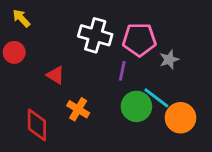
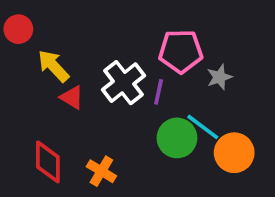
yellow arrow: (21, 18) -> (53, 66), moved, size x1.4
white cross: (95, 35) -> (123, 83), moved, turned 36
red circle: (14, 52) -> (18, 29), moved
orange cross: (78, 109) -> (101, 171), moved

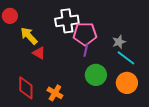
pink pentagon: (181, 51) -> (85, 34), moved
white cross: (123, 83) -> (67, 21), moved, turned 30
cyan line: (203, 127) -> (126, 58), moved

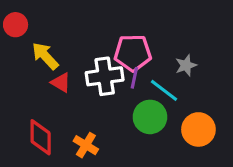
white cross: (67, 21) -> (105, 76), moved
cyan line: (126, 58) -> (164, 90), moved

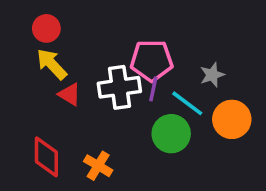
red circle: (16, 25) -> (46, 28), moved
orange circle: (198, 129) -> (232, 119), moved

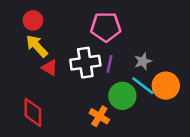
pink pentagon: (152, 61) -> (106, 27), moved
gray star: (212, 75) -> (143, 61), moved
cyan line: (187, 103) -> (143, 86), moved
orange cross: (98, 166) -> (99, 116), moved

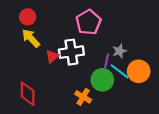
pink pentagon: (106, 27) -> (88, 22), turned -30
purple line: (110, 64) -> (107, 61), moved
red triangle: (50, 68) -> (52, 56), moved, turned 48

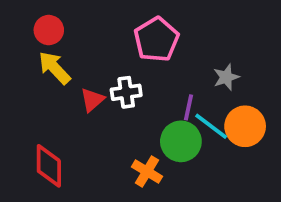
gray star: (119, 51) -> (226, 77), moved
white cross: (71, 52) -> (126, 92), size x0.7

